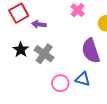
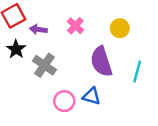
pink cross: (78, 10) -> (75, 26), moved
black star: (21, 50) -> (16, 49), moved

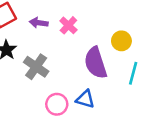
yellow circle: (120, 28) -> (121, 41), moved
purple arrow: (38, 29) -> (39, 23), moved

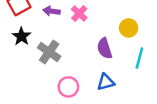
purple semicircle: (96, 63) -> (105, 48), size x0.7
blue triangle: (85, 99) -> (106, 82), moved, turned -30

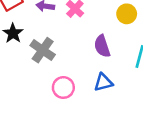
yellow circle: (129, 28) -> (127, 14), moved

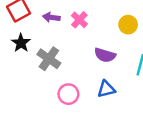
purple semicircle: (102, 46) -> (105, 55), turned -55

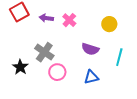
black star: (21, 43) -> (20, 67), moved
pink circle: (68, 94) -> (57, 72), moved

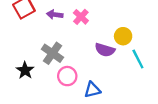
yellow circle: (109, 24) -> (123, 36), moved
cyan line: (119, 57) -> (138, 59), turned -42
blue triangle: (91, 77) -> (92, 90), moved

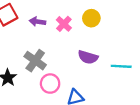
yellow circle: (123, 36) -> (91, 18), moved
cyan line: (138, 59) -> (121, 66), turned -60

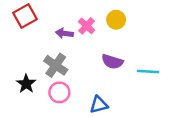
purple arrow: (37, 22) -> (64, 33), moved
pink circle: (50, 84) -> (59, 92), moved

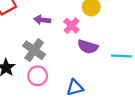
pink cross: (87, 26) -> (71, 26), moved

